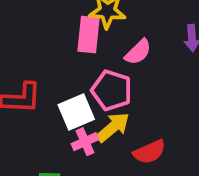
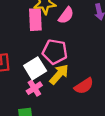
pink semicircle: (138, 52) -> (66, 15), moved
pink cross: (85, 142) -> (34, 88), moved

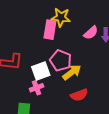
pink semicircle: (66, 15) -> (91, 33), moved
yellow arrow: (59, 74) -> (72, 72), moved

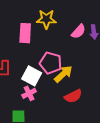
pink rectangle: (50, 30) -> (25, 33), moved
white square: (41, 71) -> (32, 76), turned -36

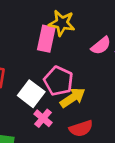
pink rectangle: (25, 33) -> (46, 39), moved
pink cross: (29, 93) -> (43, 118), moved, turned -32

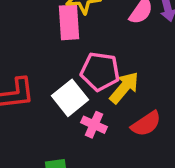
white square: (31, 94) -> (70, 98), turned 30

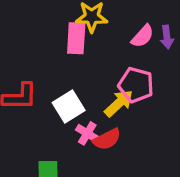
pink pentagon: (100, 71) -> (136, 85), moved
red semicircle: (146, 124) -> (107, 139), moved

